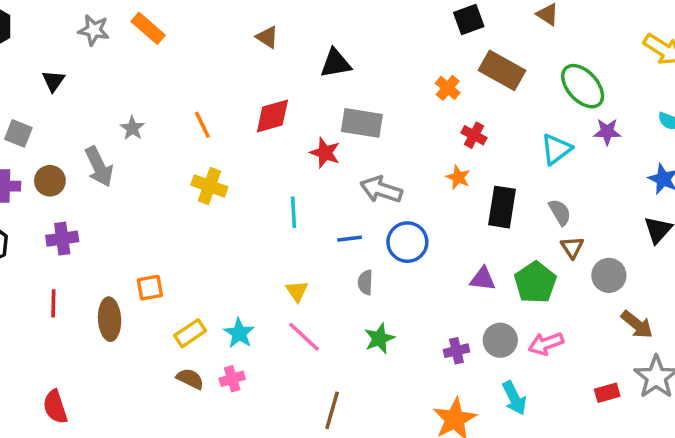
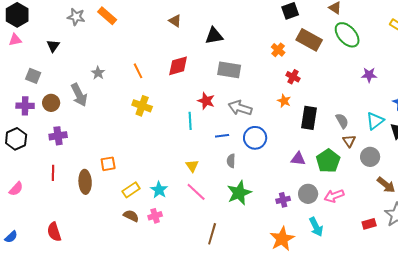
green ellipse: (583, 86) -> (347, 35), moved
cyan triangle: (556, 149) -> (375, 121), moved
red star: (325, 153) -> (206, 101), moved
green star: (379, 338) -> (239, 193), size x1.4

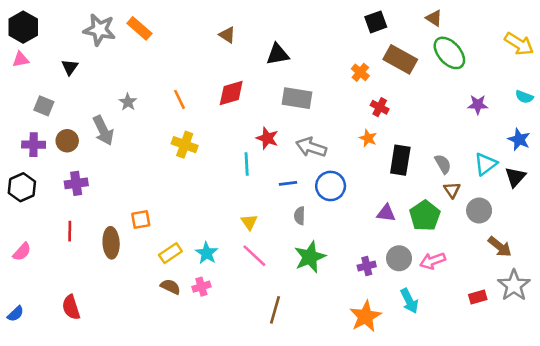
gray star: (76, 17) -> (99, 30), size x1.4

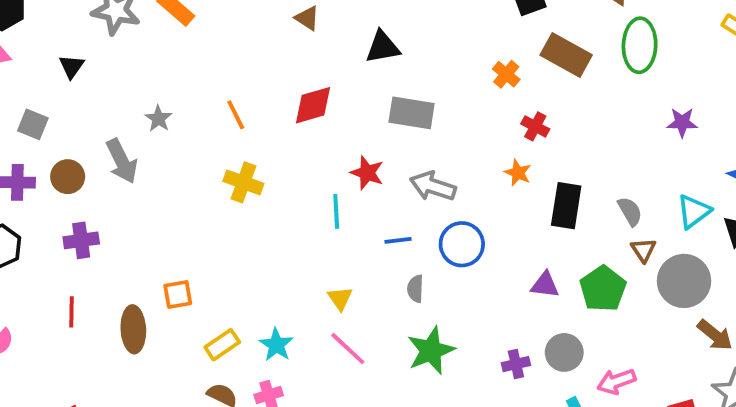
green ellipse: (449, 53) -> (640, 45), turned 44
gray circle: (479, 210) -> (684, 281), size x1.4
pink arrow: (433, 261) -> (616, 381), moved

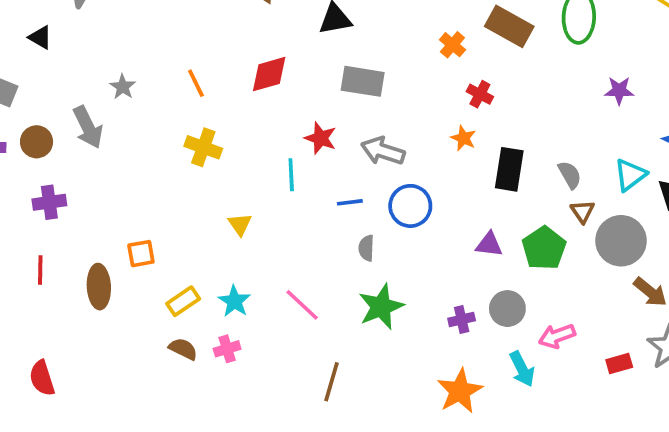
black triangle: (72, 66) -> (40, 37), turned -35
yellow triangle: (340, 298) -> (240, 224), moved

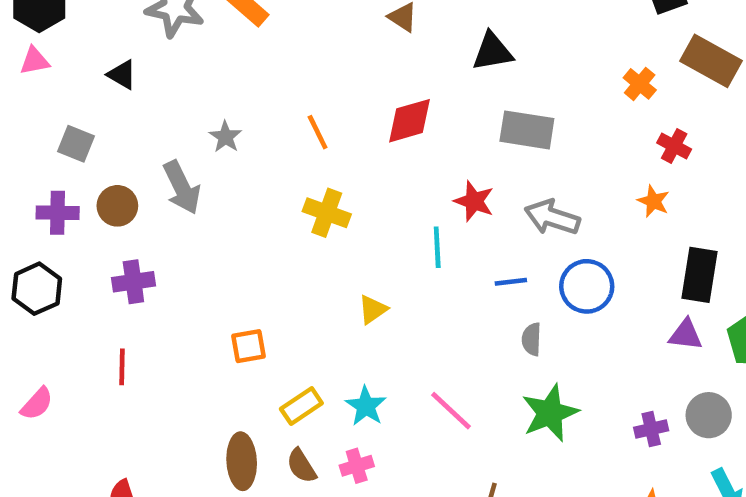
black rectangle: (509, 169) -> (699, 275), moved
yellow triangle: (240, 224) -> (373, 309), turned 30
brown ellipse: (99, 287) -> (242, 461), moved
brown semicircle: (183, 349) -> (301, 466), turned -148

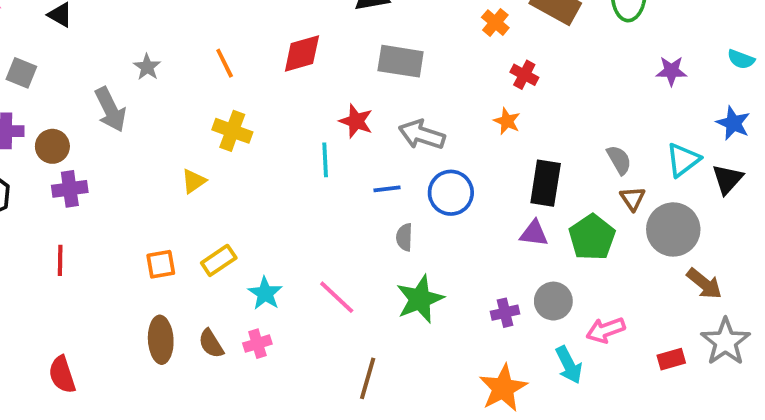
brown circle: (117, 206) -> (52, 146), moved
yellow triangle: (373, 309) -> (194, 181), moved
orange square: (249, 346) -> (161, 264), moved
yellow rectangle: (301, 406) -> (219, 260), moved

